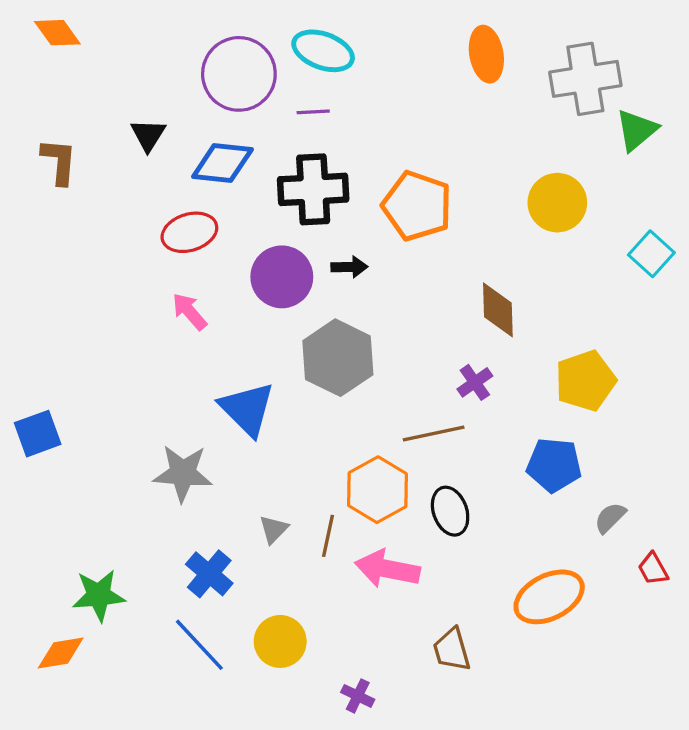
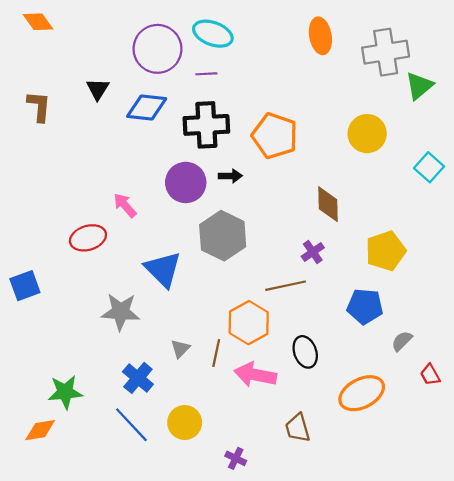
red ellipse: (189, 232) -> (88, 238), moved
black ellipse: (450, 511) -> (305, 352), moved

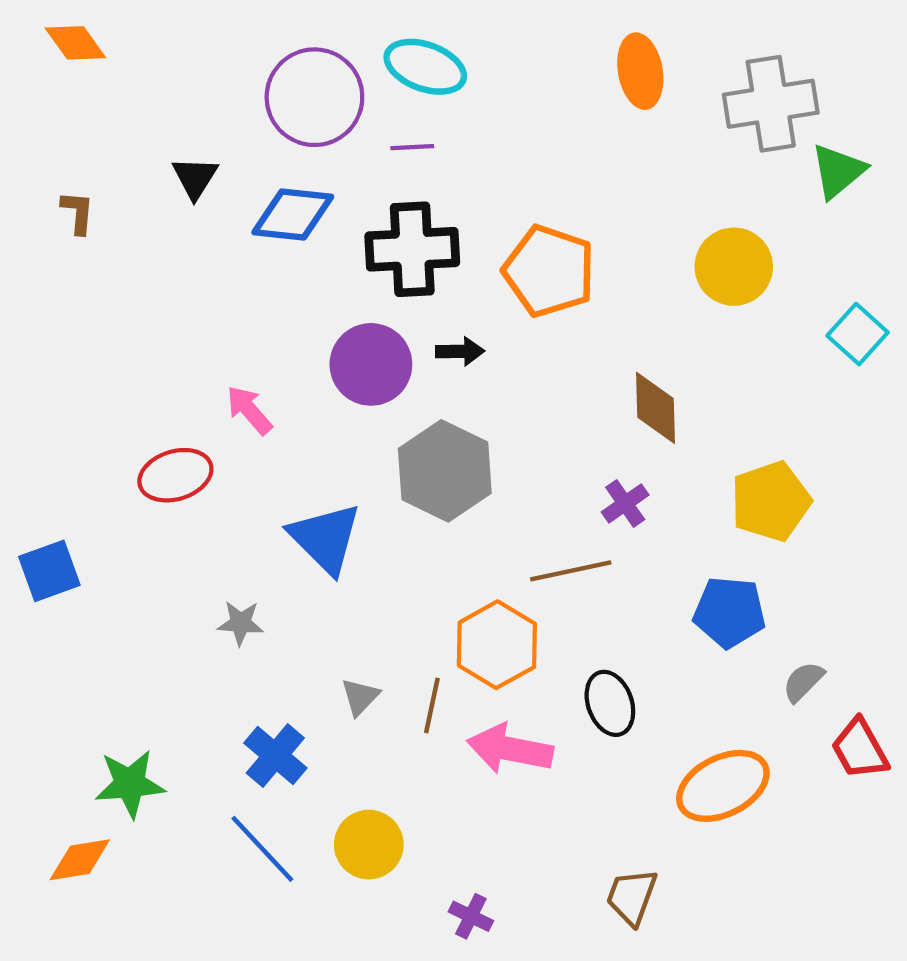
brown L-shape: (39, 106) -> (78, 212), size x0.7
gray star: (121, 312) -> (241, 623), size x0.6
red trapezoid: (430, 375) -> (860, 749), size x1.4
brown trapezoid: (298, 428) -> (632, 897), moved, turned 36

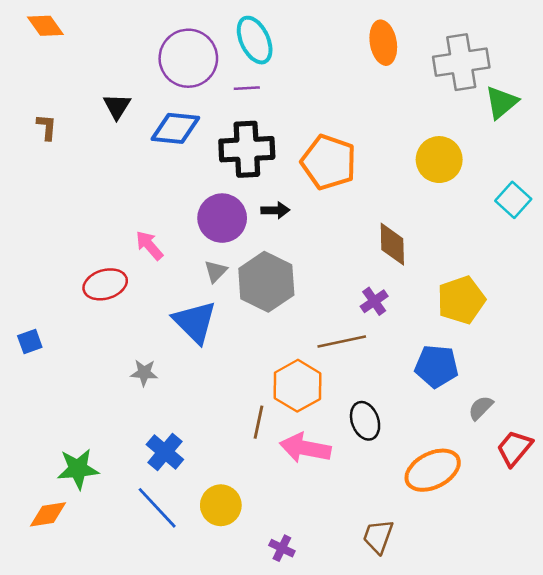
cyan ellipse: (425, 67) -> (255, 40), turned 45
blue square: (49, 571) -> (30, 342), size x0.7
gray triangle: (360, 697) -> (216, 271), moved
red trapezoid: (860, 749) -> (515, 448), turned 69

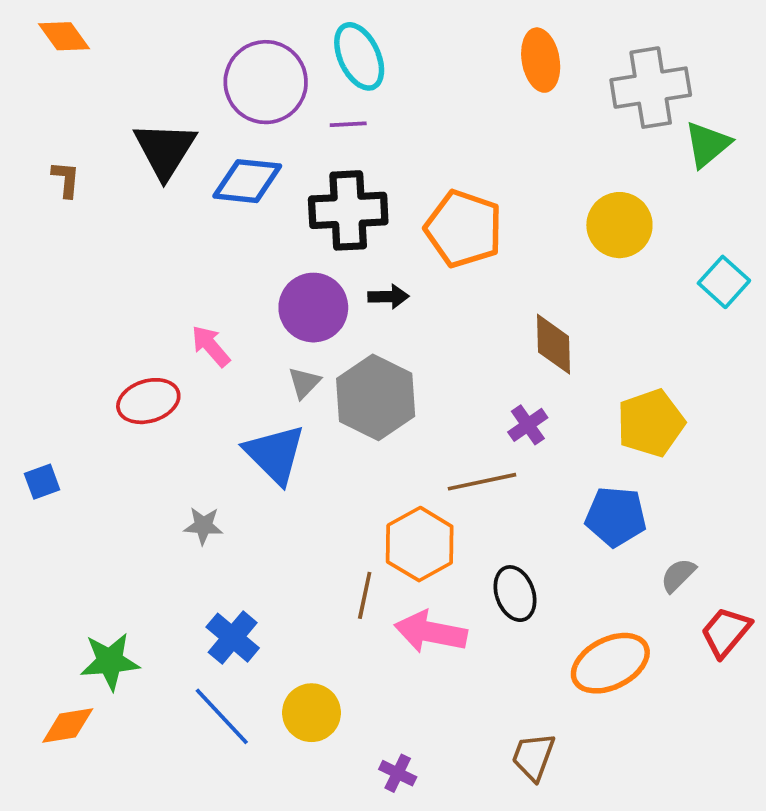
black triangle: (117, 106) -> (165, 150), size x1.6

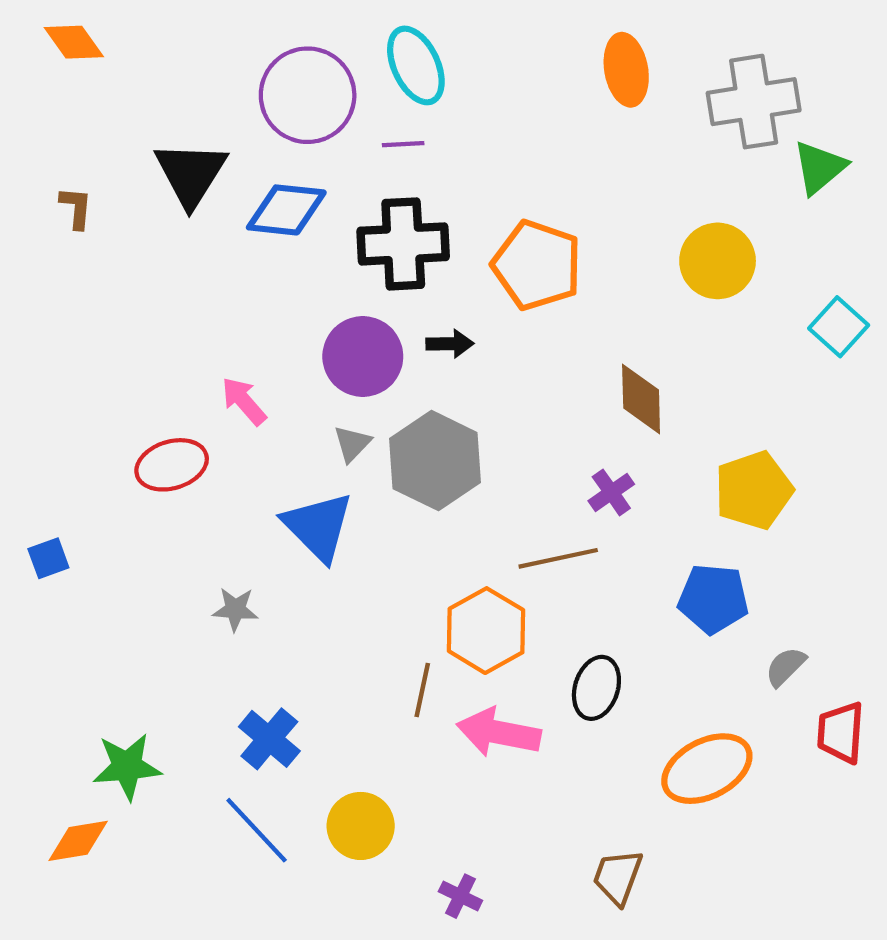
black ellipse: (515, 594) -> (596, 688), turned 38
red trapezoid: (726, 632) -> (841, 732), turned -36

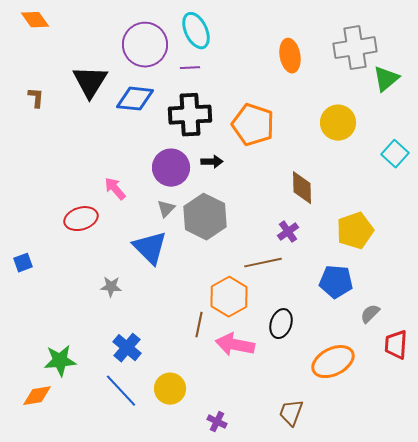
orange ellipse: (626, 70) -> (290, 56), moved

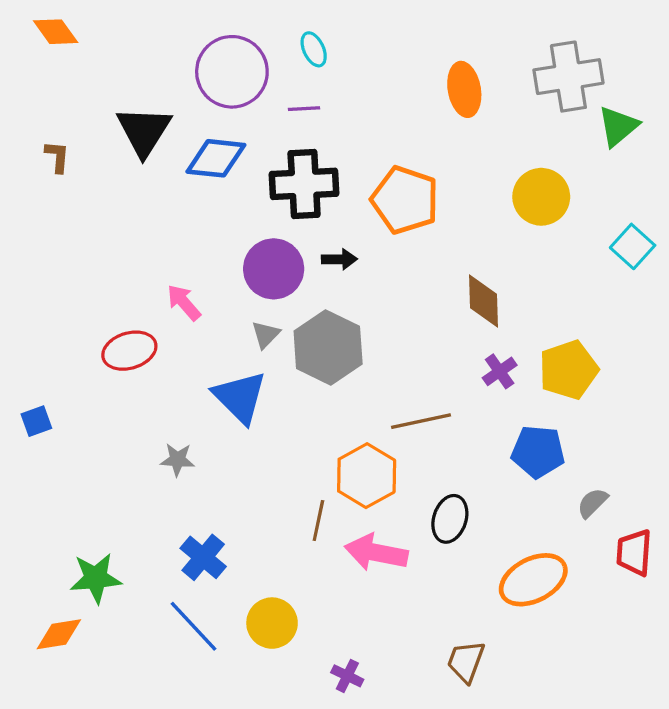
cyan ellipse: (196, 31) -> (314, 49), size x0.6
purple cross: (288, 232) -> (500, 371), moved

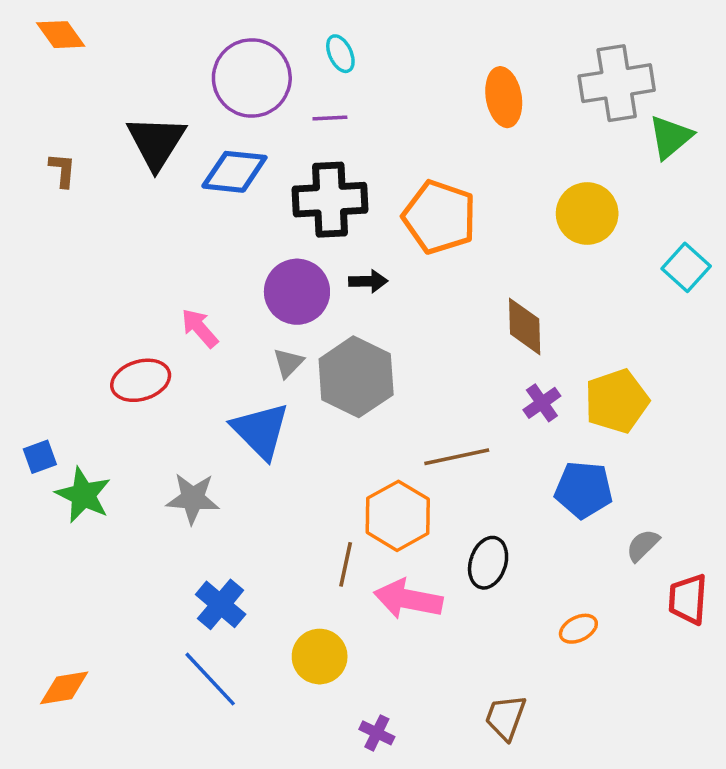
gray star: (177, 460) -> (193, 498), size x1.4
green star: (96, 578) -> (83, 495), moved, turned 30
orange ellipse: (533, 580) -> (578, 629), size x0.5
yellow circle: (272, 623) -> (320, 657), moved

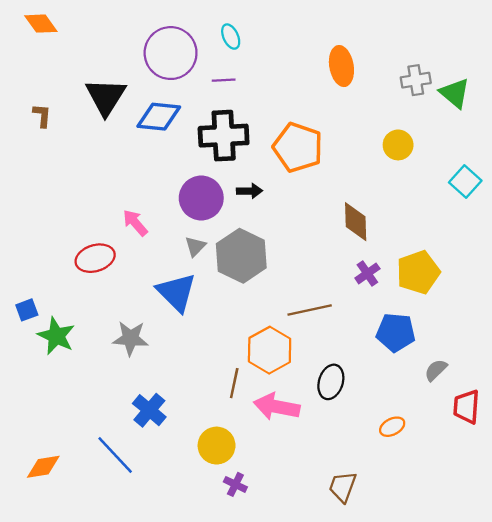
gray cross: (617, 83) -> (416, 80), moved, size x0.6
green triangle: (671, 137) -> (455, 93), turned -40
yellow circle: (587, 213) -> (398, 145), size x0.7
blue line: (210, 679) -> (115, 455), moved
purple cross: (377, 733) -> (235, 484), moved

